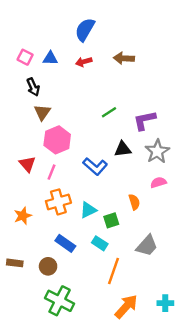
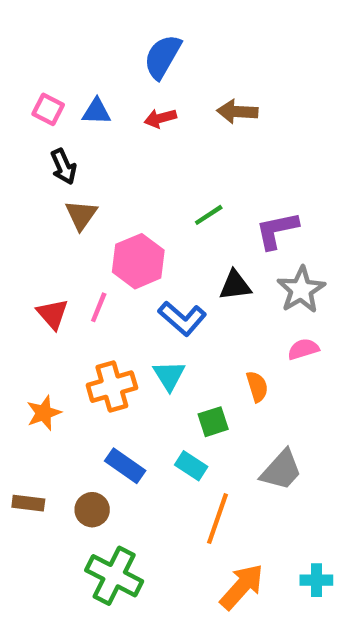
pink hexagon: (57, 140) -> (138, 261), moved
pink line: (51, 172) -> (99, 307), moved
cyan triangle: (88, 210) -> (169, 376), moved, turned -36

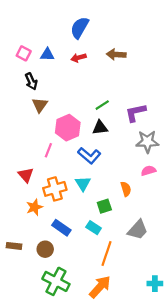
black triangle: (235, 285) -> (100, 128), moved
gray star: (301, 290) -> (147, 142), turned 30
red triangle: (53, 314) -> (26, 175), moved
orange star: (44, 413) -> (34, 207), moved
orange arrow: (242, 587) -> (100, 287), moved

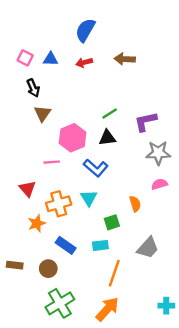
pink line: (48, 150) -> (52, 162), turned 64
cyan rectangle: (94, 228) -> (100, 245), turned -40
green cross: (56, 281) -> (60, 303), turned 32

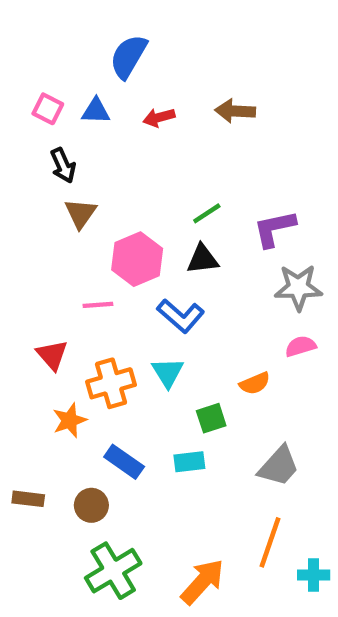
blue semicircle: (85, 30) -> (128, 57), moved
orange semicircle: (135, 204) -> (255, 383), turned 84
orange line: (114, 273) -> (270, 542), moved

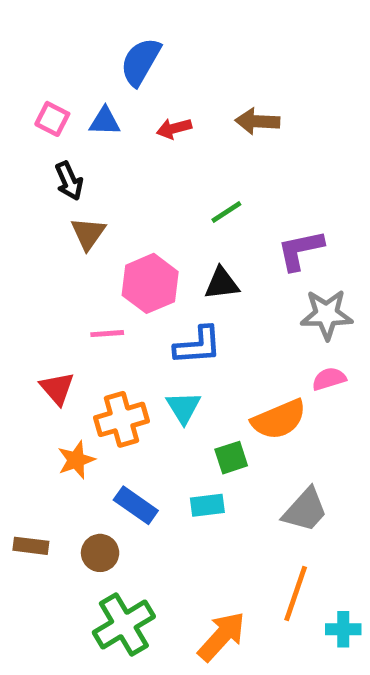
green line: (207, 213) -> (226, 212), moved
blue L-shape: (181, 316) -> (198, 345), turned -45
orange semicircle: (255, 383) -> (279, 419), size x1.6

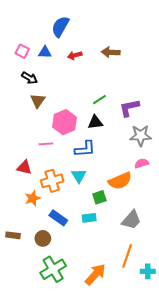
black arrow: (69, 181) -> (29, 78), turned -35
green line: (226, 212) -> (99, 100), moved
red triangle: (57, 388) -> (24, 167), turned -35

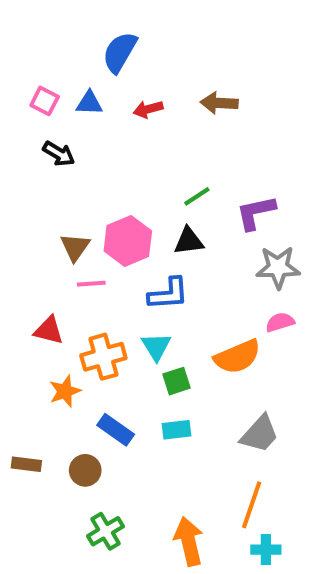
brown triangle: (38, 101) -> (75, 247), moved
green square: (99, 197) -> (177, 381), moved
green cross: (53, 269) -> (105, 531), size x0.7
cyan cross: (148, 271) -> (266, 550), moved
orange arrow: (95, 274) -> (189, 541), turned -55

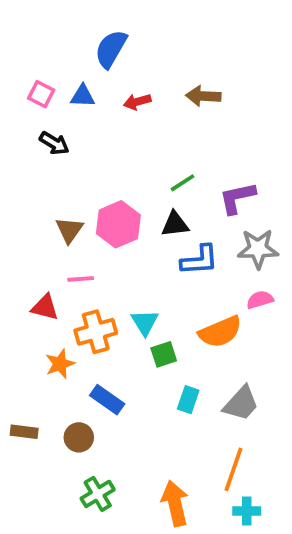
pink line: (91, 284) -> (81, 279), moved
blue L-shape: (168, 294) -> (200, 260), moved
cyan rectangle: (177, 430) -> (188, 400), moved, turned -64

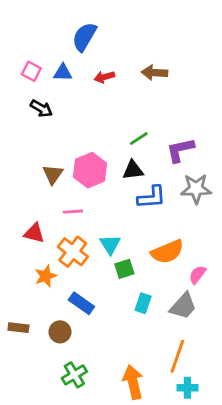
pink line: (81, 279) -> (73, 212), moved
pink semicircle: (260, 300) -> (197, 275), moved, turned -36
orange cross: (96, 332) -> (73, 252), turned -36

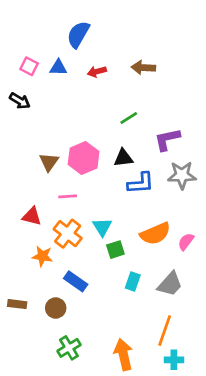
black arrow: (41, 108) -> (20, 101), moved
green line: (139, 139) -> (129, 118), moved
pink semicircle: (197, 275) -> (186, 242), moved
orange star: (46, 276) -> (42, 256), turned 30

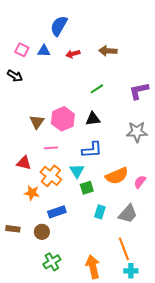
purple L-shape: (167, 139) -> (139, 91), moved
blue L-shape: (141, 183) -> (92, 150), moved
blue rectangle: (76, 281) -> (57, 212), turned -54
orange line: (165, 331) -> (124, 249), turned -40

